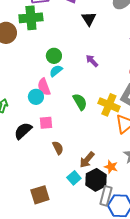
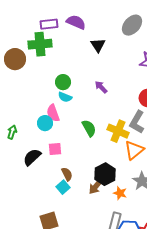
cyan semicircle: (56, 71) -> (65, 97), turned -120
cyan square: (74, 178) -> (63, 187), moved
black hexagon: (96, 180) -> (105, 174), moved

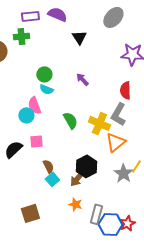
green cross: (40, 44) -> (21, 36), size x0.7
cyan square: (63, 187) -> (52, 179), moved
orange star: (120, 193) -> (75, 204), moved

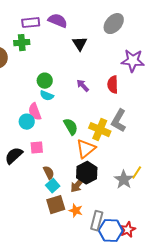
red semicircle: (125, 90) -> (113, 85), moved
orange triangle: (115, 142) -> (86, 149), moved
brown square: (30, 213) -> (56, 205), moved

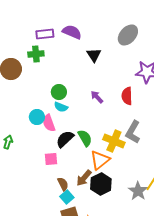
cyan circle: (27, 122) -> (37, 117), moved
black semicircle: (14, 156) -> (65, 139), moved
brown arrow: (78, 185) -> (84, 178), moved

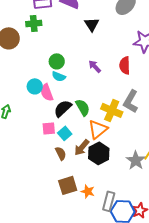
cyan square: (67, 197) -> (65, 133), moved

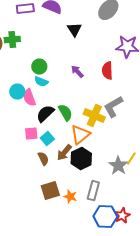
green cross: (34, 23) -> (12, 40), moved
gray L-shape: (131, 101) -> (113, 107), turned 30
gray rectangle: (109, 201) -> (93, 191), moved

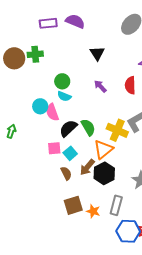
black triangle: (74, 30) -> (97, 53), moved

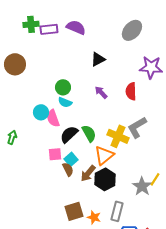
black triangle: (97, 53) -> (98, 59), turned 35
green cross: (35, 54) -> (31, 24), moved
brown semicircle: (66, 173) -> (68, 169), moved

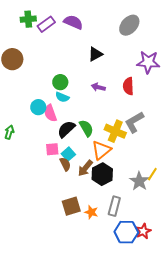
purple rectangle: (49, 29) -> (46, 24), turned -30
purple arrow: (101, 92) -> (98, 87), turned -32

